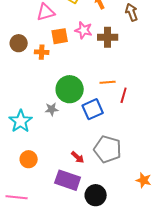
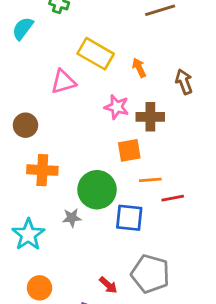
orange square: (60, 36) -> (129, 150), moved
orange cross: (42, 52) -> (42, 170), moved, size x1.5
red line: (124, 95) -> (173, 198), turned 63
blue square: (93, 109) -> (129, 218), turned 30

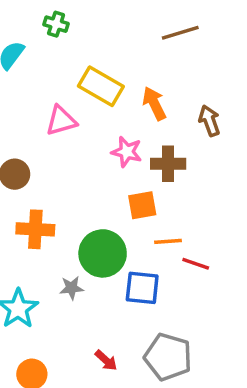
orange arrow: (139, 68) -> (154, 103), size x1.4
red line: (173, 198) -> (196, 264), turned 30
red arrow: (108, 285) -> (106, 360), moved

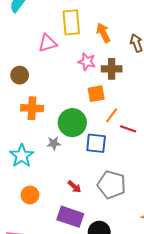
yellow rectangle: (101, 86) -> (71, 22), turned 55
orange line: (168, 241) -> (112, 115), turned -49

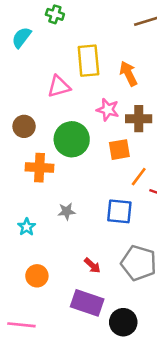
green circle: (72, 123) -> (72, 139), moved
cyan star: (22, 156) -> (27, 227), size x0.6

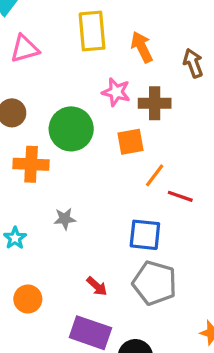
pink triangle: (59, 86) -> (25, 49), moved
blue square: (119, 211) -> (145, 235), moved

